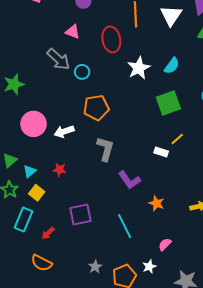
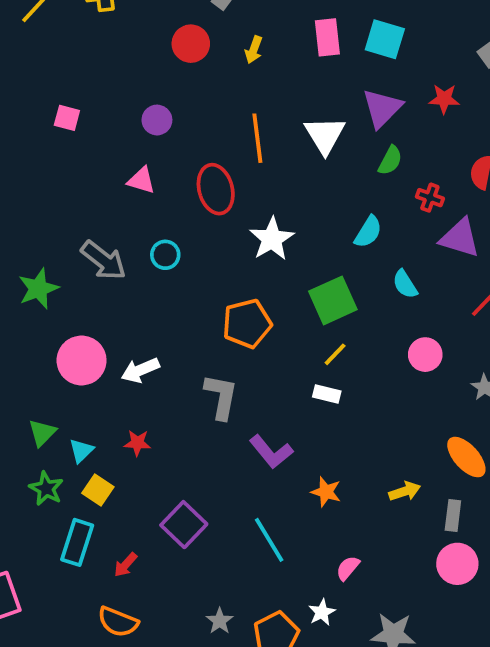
gray arrow: (58, 59) -> (104, 260), moved
cyan semicircle: (172, 66) -> (368, 232), moved
orange pentagon: (96, 108) -> (247, 324), moved
yellow line: (177, 139) -> (335, 354), moved
purple square: (80, 215) -> (184, 525), turned -30

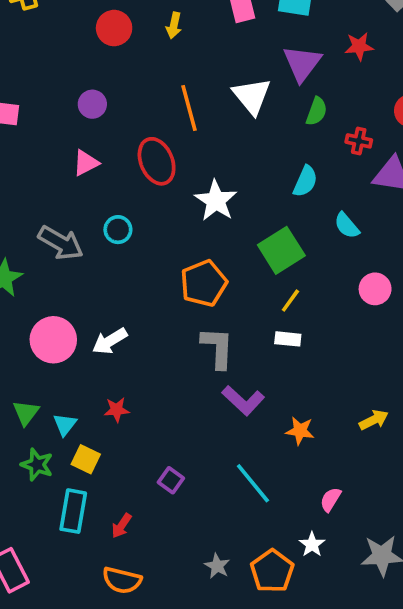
pink triangle: (141, 180) -> (86, 163), turned -36
gray L-shape: (221, 397) -> (218, 348), moved
purple square: (184, 525) -> (171, 480), size x0.6

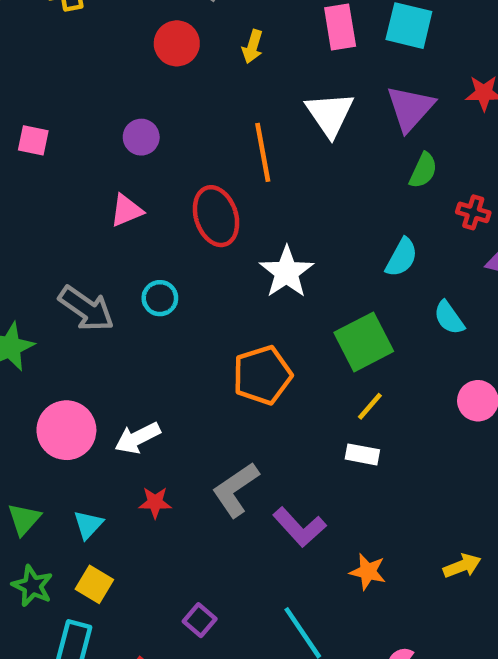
white triangle: (252, 96) -> (330, 114), moved
gray L-shape: (218, 348) -> (236, 490), moved, turned -132
red star: (117, 410) -> (155, 502), moved
cyan triangle: (65, 424) -> (88, 525), moved

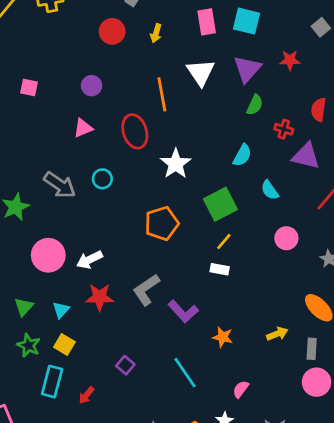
red star: (155, 502) -> (100, 297), size x1.5

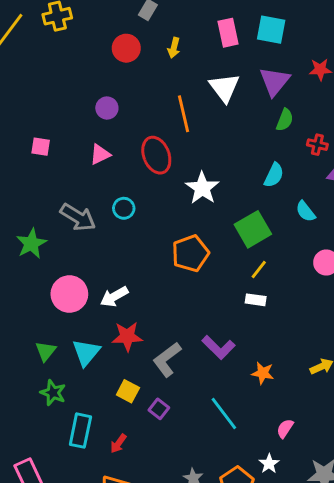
pink square: (29, 88) -> (41, 147), moved
gray L-shape: (146, 290) -> (167, 359), moved
cyan triangle: (61, 310) -> (86, 352), size x1.5
yellow square: (64, 344) -> (128, 391), moved

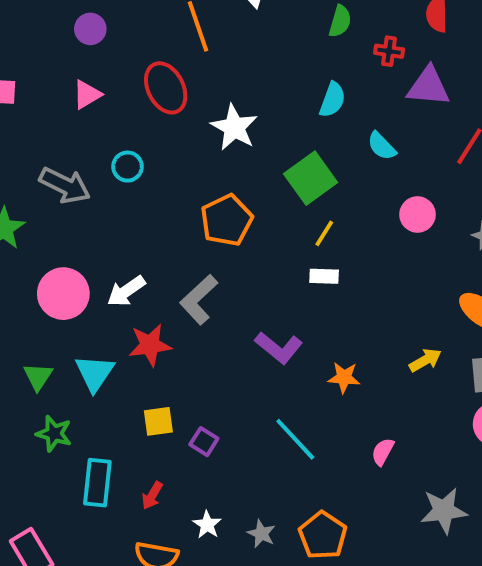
gray L-shape: (167, 359) -> (199, 300), moved
yellow square: (128, 391) -> (158, 421), turned -30
white star: (269, 464) -> (207, 525), moved

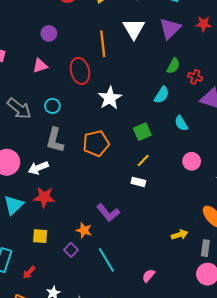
green semicircle: (340, 21) -> (173, 66), moved
green square: (311, 178) -> (142, 132), size x0.7
gray L-shape: (199, 300) -> (55, 140), moved, turned -45
orange star: (344, 377) -> (84, 230), moved
purple square: (204, 442) -> (71, 250), moved

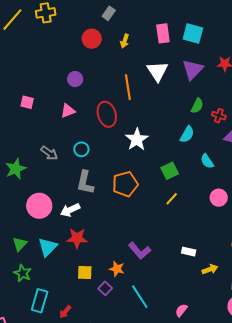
gray arrow: (19, 108) -> (49, 153), size x0.7
white rectangle: (138, 182) -> (189, 252), moved
yellow square: (40, 236) -> (85, 273), moved

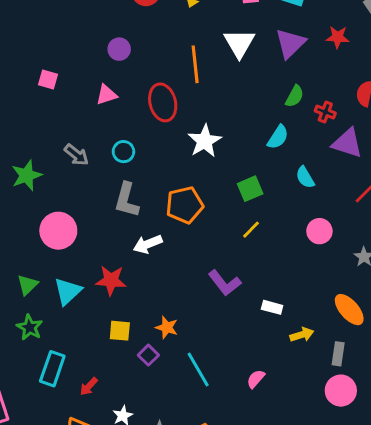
white arrow: (70, 210) -> (148, 244), moved
purple L-shape: (140, 251) -> (225, 283), moved
pink semicircle: (181, 310) -> (256, 379), moved

